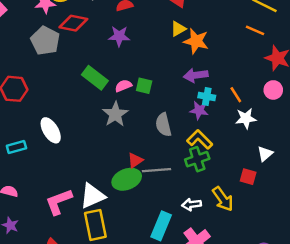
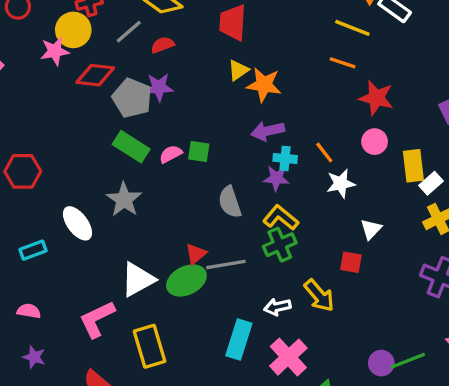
gray pentagon: (45, 41) -> (132, 98), moved
gray star: (115, 114) -> (124, 200), moved
white triangle: (92, 196) -> (138, 279), moved

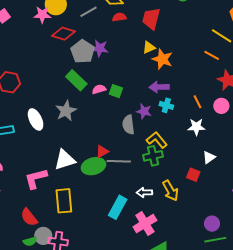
red semicircle: (163, 45) -> (119, 17), moved
orange line: (324, 153) -> (198, 102), moved
purple star: (276, 178) -> (144, 111), moved
purple circle: (381, 363) -> (212, 224), moved

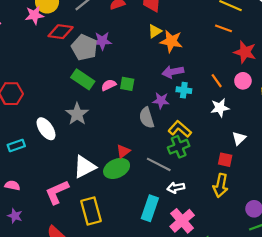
gray line: (119, 161) -> (159, 164), moved, turned 35
yellow arrow: (170, 191) -> (221, 185), moved, turned 50

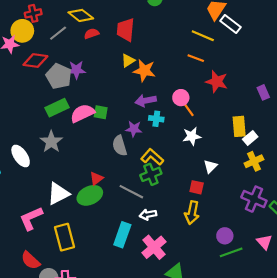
green rectangle: (83, 79) -> (57, 108), turned -60
pink circle: (243, 81) -> (181, 98), moved
pink semicircle: (109, 85) -> (82, 113), size x1.6

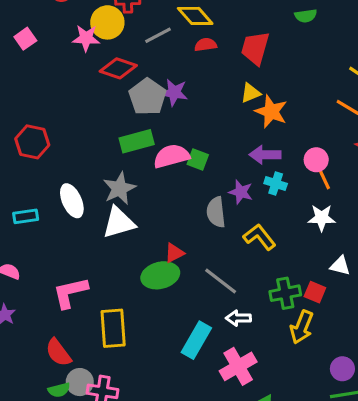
white triangle: (210, 166) -> (340, 266), turned 48
green cross: (151, 174) -> (285, 293), moved
white triangle: (58, 194) -> (119, 223), moved

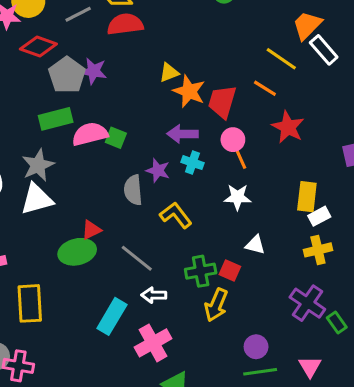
red semicircle: (206, 45) -> (125, 24), size x1.6
red trapezoid: (255, 48) -> (222, 102), moved

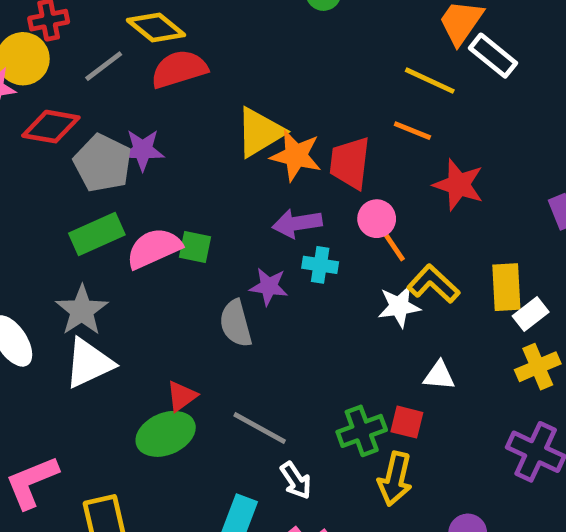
yellow triangle: (169, 73) -> (260, 132), size x1.6
yellow L-shape: (176, 215) -> (433, 284), moved
white arrow: (154, 295) -> (296, 480), turned -115

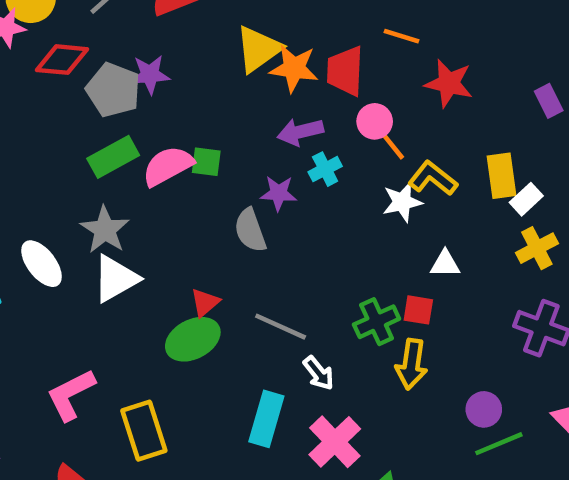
cyan cross: (320, 265) -> (325, 169), turned -32

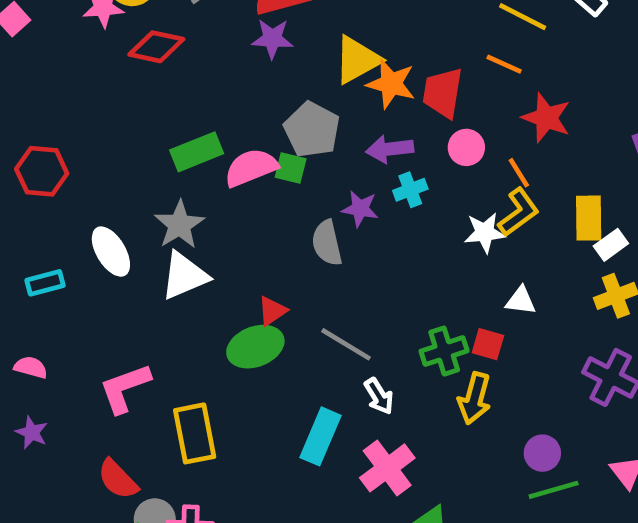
purple star: (150, 74) -> (272, 39), moved
gray pentagon: (113, 90) -> (312, 130), moved
orange line: (393, 146) -> (519, 173), moved
yellow L-shape: (433, 178) -> (519, 212), turned 99

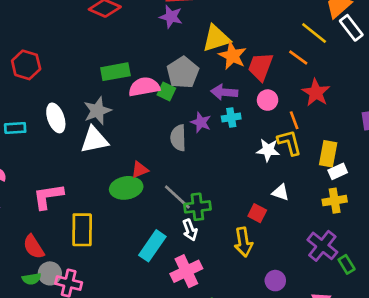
yellow L-shape: (519, 212) -> (289, 142), turned -80
green cross: (444, 351) -> (197, 207), moved
yellow arrow: (474, 398) -> (243, 242), turned -36

